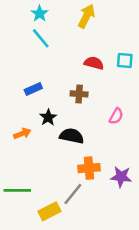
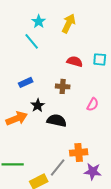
cyan star: (40, 14) -> (39, 21), moved
orange arrow: (22, 133) -> (17, 118), size x1.5
orange cross: (89, 168) -> (79, 152), moved
purple star: (121, 177) -> (93, 171), moved

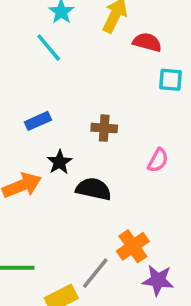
red semicircle: (75, 61) -> (147, 42), moved
orange cross: (79, 152) -> (133, 246), turned -30

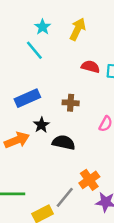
red semicircle: (147, 42) -> (90, 67), moved
blue rectangle: (38, 121) -> (27, 98), size x1.5

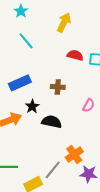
cyan star: (43, 27) -> (21, 11), moved

